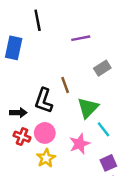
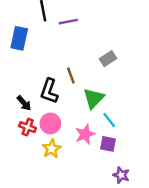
purple line: (81, 38) -> (68, 22), moved
black arrow: (18, 113) -> (24, 103), turned 49
purple square: (108, 163) -> (108, 144), moved, turned 35

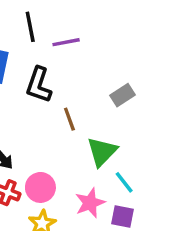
black L-shape: (49, 91) -> (39, 85), moved

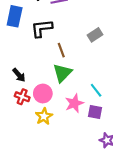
black L-shape: (39, 85) -> (42, 28), turned 65
green triangle: (102, 152) -> (62, 73), moved

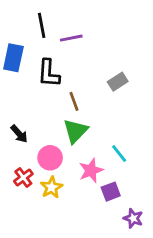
black L-shape: (42, 28) -> (49, 73), turned -80
red cross: (22, 97) -> (23, 177), moved, turned 32
purple square: (95, 112) -> (111, 192), moved, turned -32

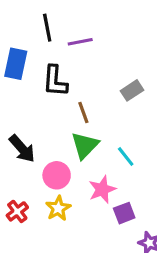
black arrow: (19, 134) -> (22, 149), size x1.4
cyan line: (119, 154) -> (126, 156), moved
red cross: (23, 177) -> (17, 211), moved

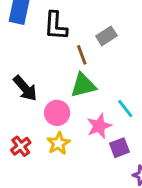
gray rectangle: (132, 90) -> (106, 36), moved
green triangle: (85, 145) -> (83, 85), turned 32
cyan line: (126, 156) -> (125, 109), moved

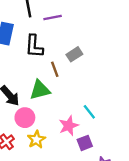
green triangle: (83, 85) -> (40, 90), moved
pink circle: (57, 113) -> (25, 118), moved

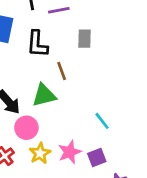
gray rectangle: (74, 54) -> (85, 39), moved, turned -56
pink star: (69, 126) -> (70, 152), moved

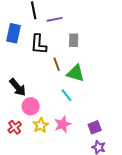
green triangle: (44, 95) -> (76, 73), moved, turned 30
cyan line: (102, 121) -> (67, 95), moved
purple square: (97, 157) -> (95, 127), moved

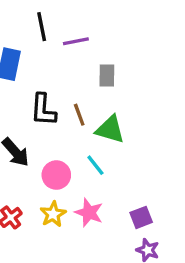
black L-shape: (39, 44) -> (43, 110), moved
pink circle: (31, 106) -> (56, 175), moved
pink star: (63, 124) -> (89, 213), turned -30

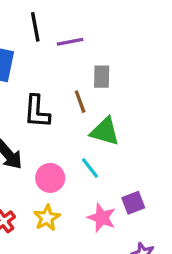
brown line: (79, 115) -> (80, 102), moved
pink star: (89, 213) -> (102, 218), moved
purple square: (141, 217) -> (133, 203), moved

